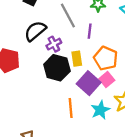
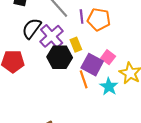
purple cross: (54, 44) -> (52, 36), size x1.6
orange pentagon: (106, 58) -> (99, 19), moved
orange line: (71, 108) -> (84, 79), moved

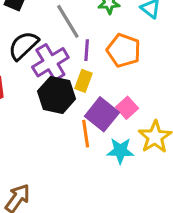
purple line: (82, 16) -> (87, 50), moved
yellow rectangle: (76, 45) -> (84, 81), turned 32
cyan star: (109, 87) -> (120, 151), turned 30

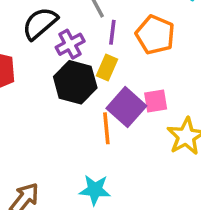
purple cross: (50, 62) -> (70, 44), size x0.7
pink square: (127, 108) -> (156, 101), turned 30
cyan star: (120, 151) -> (95, 190), moved

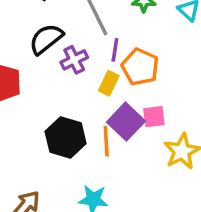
orange pentagon: (155, 35) -> (140, 67), moved
black hexagon: (75, 82) -> (66, 137), moved

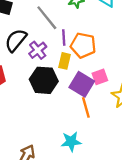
black hexagon: (66, 137) -> (44, 80), moved
orange line: (106, 141) -> (86, 107), moved

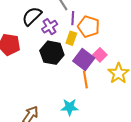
pink square: (100, 77) -> (100, 55), turned -32

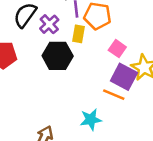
purple square: (84, 59) -> (124, 77), moved
orange line: (85, 80) -> (114, 95), moved, turned -48

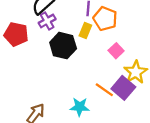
purple cross: (49, 24) -> (47, 21), moved
purple square: (124, 77) -> (123, 88), moved

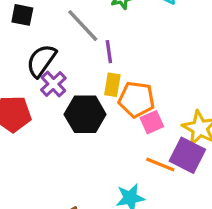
orange pentagon: (105, 19) -> (137, 99), moved
pink square: (116, 51) -> (152, 122), moved, turned 32

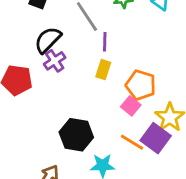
orange pentagon: (137, 99) -> (141, 85), moved
black hexagon: (85, 114) -> (76, 135), moved
pink square: (152, 122) -> (131, 106), turned -36

